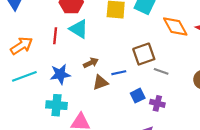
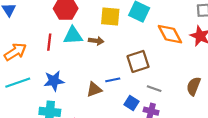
cyan triangle: (79, 29) -> (73, 36), turned -36
brown arrow: (91, 63) -> (96, 41), moved, turned 32
gray line: (161, 71) -> (154, 89), moved
blue square: (138, 96) -> (131, 103), turned -32

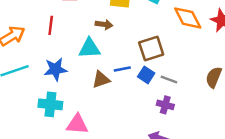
cyan triangle: (73, 36) -> (89, 48), moved
blue square: (131, 103) -> (146, 75), moved

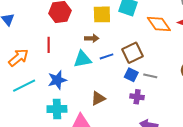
blue line: (122, 69) -> (106, 56), moved
brown triangle: (101, 80) -> (98, 98), moved
purple cross: (165, 105) -> (137, 97), moved

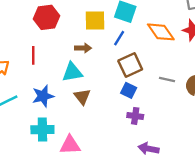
blue line: (106, 56) -> (119, 38), moved, turned -40
gray line: (150, 76) -> (167, 79), moved
brown triangle: (98, 98) -> (82, 97), moved, turned -42

